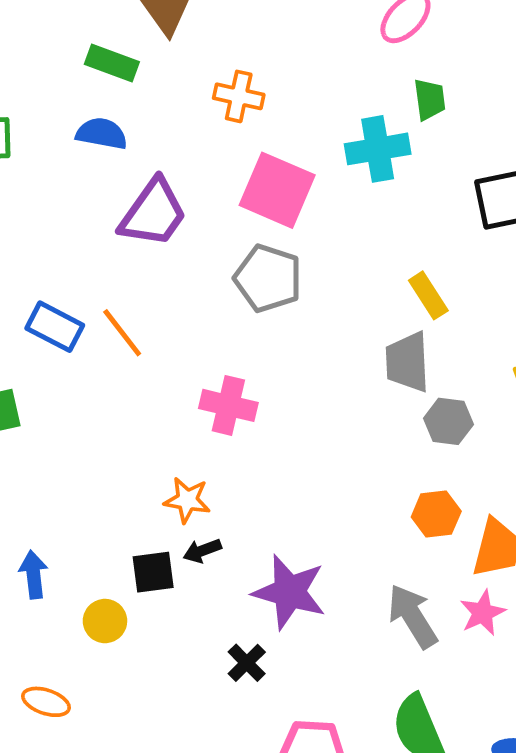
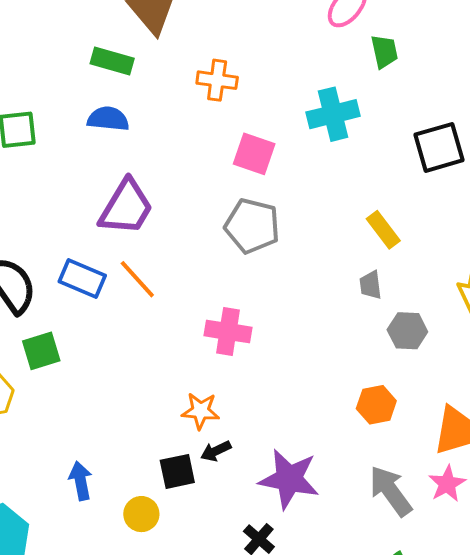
green trapezoid: (430, 99) -> (384, 51), moved
pink square: (277, 190) -> (254, 154), size x0.7
purple trapezoid: (153, 213) -> (126, 207), moved
gray trapezoid: (407, 362) -> (370, 285), size x0.6
orange hexagon: (436, 514) -> (376, 405), moved

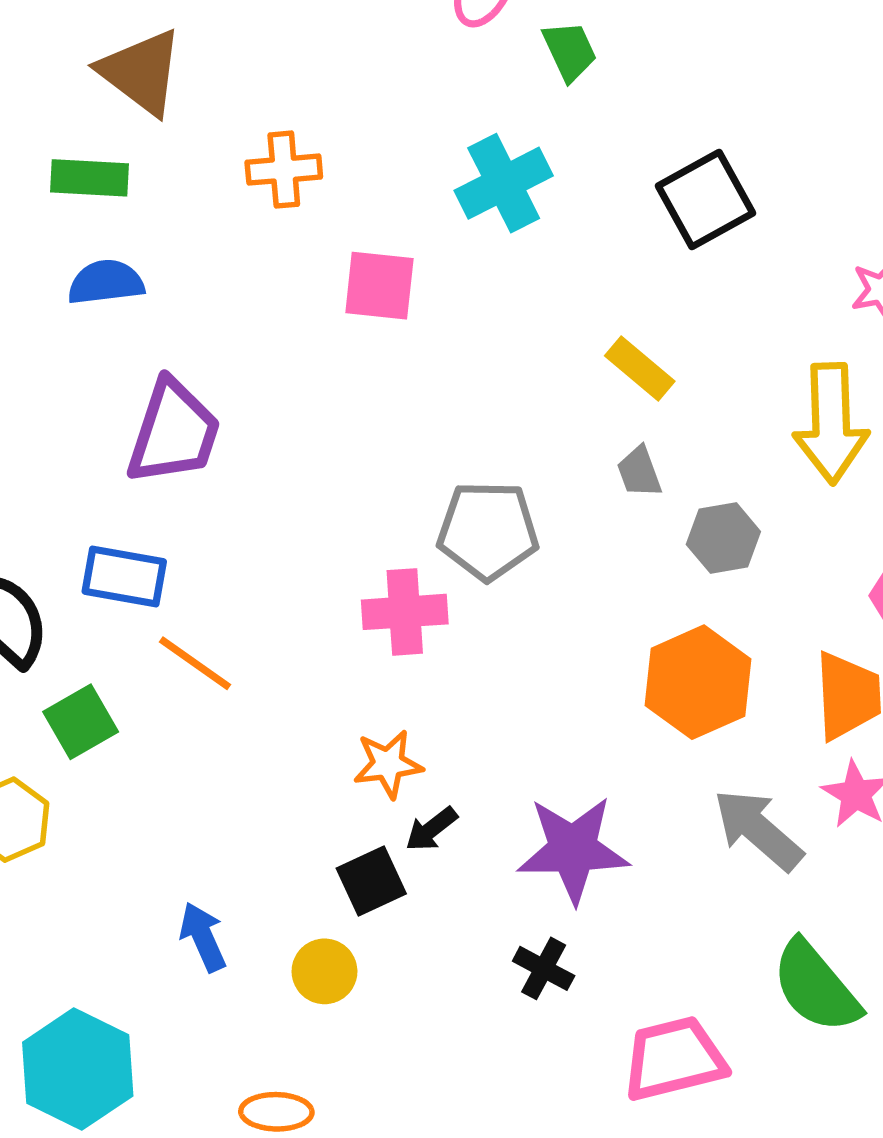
gray pentagon: (252, 226) -> (488, 531), moved
orange line: (137, 279) -> (195, 663), moved
orange hexagon: (376, 405) -> (698, 682), size x1.5

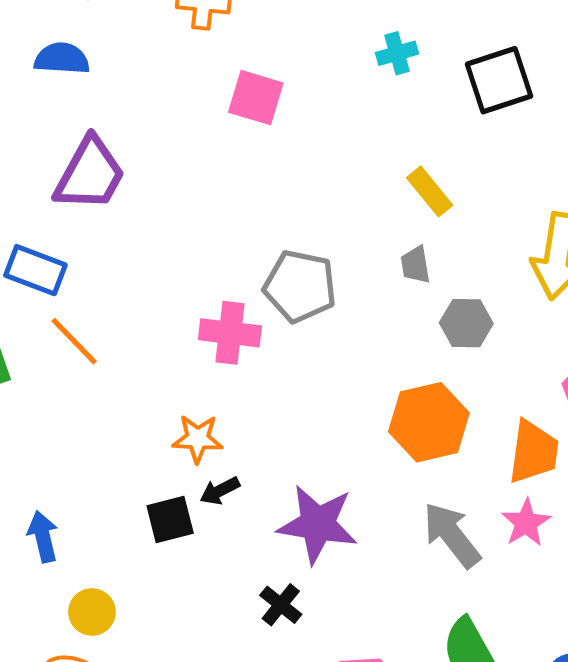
cyan cross: (504, 183) -> (397, 53), moved, size x0.6
yellow circle: (324, 971) -> (92, 612), moved

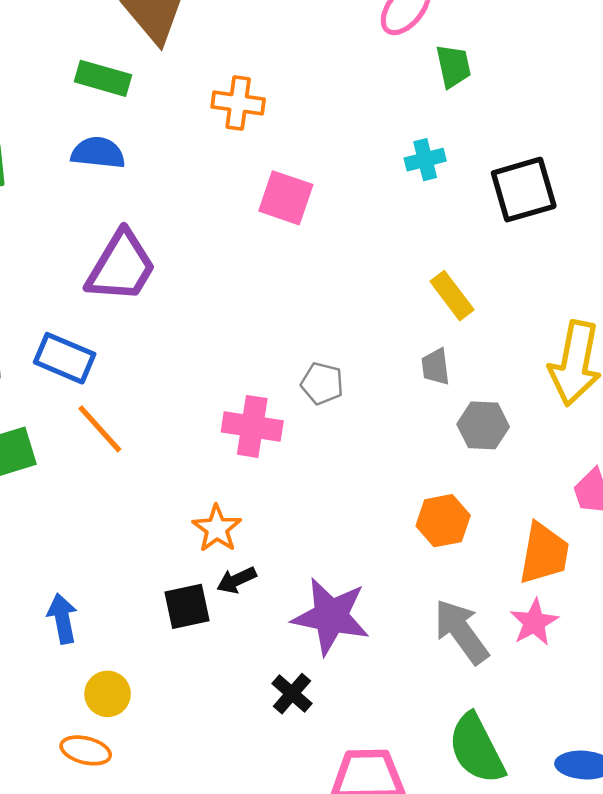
gray pentagon: (300, 286) -> (322, 383), size x0.6
orange hexagon: (429, 422) -> (443, 521), size x0.7
orange star: (198, 439) -> (217, 528), turned 30

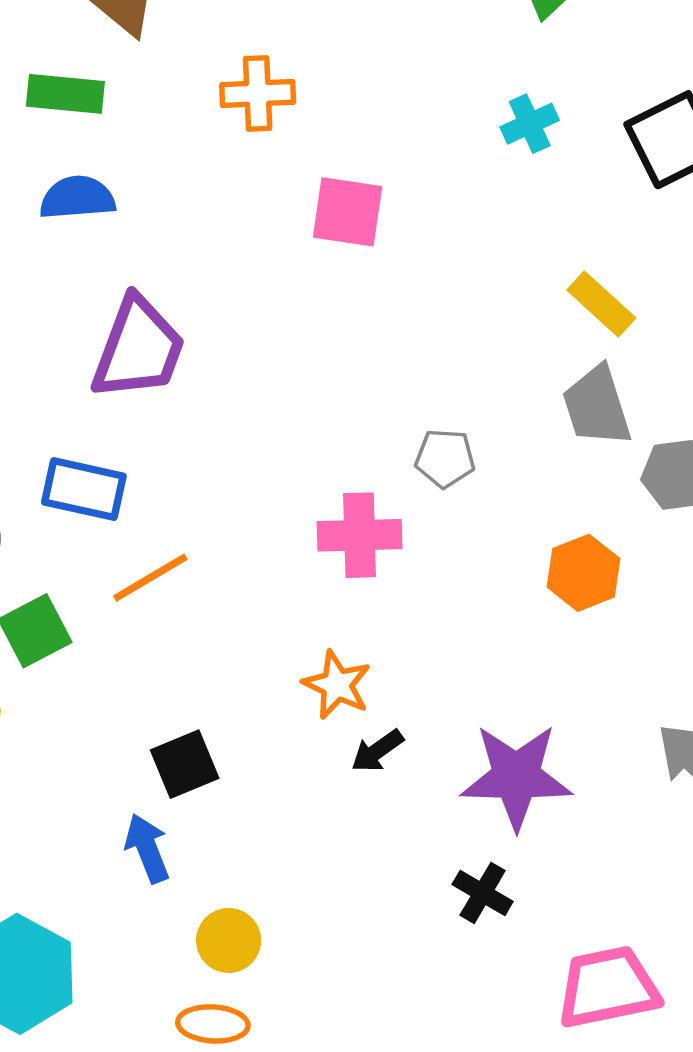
gray trapezoid: (436, 367) -> (597, 406), size x1.6
orange line: (100, 429) -> (150, 578), turned -68
orange hexagon: (443, 521) -> (583, 573), moved
black square: (187, 606) -> (185, 764), moved

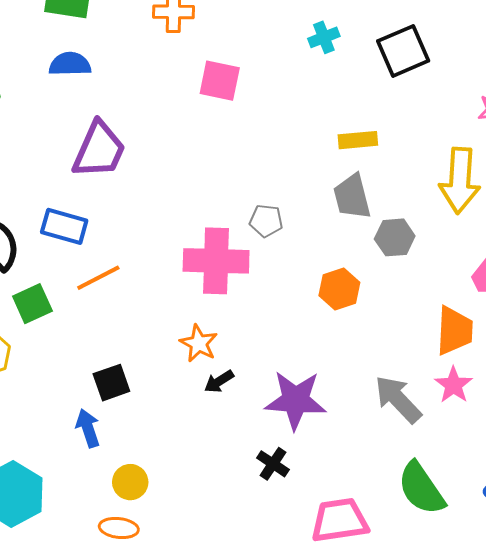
yellow rectangle: (601, 304) -> (358, 140), turned -51
pink cross: (360, 535) -> (216, 261), size x1.4

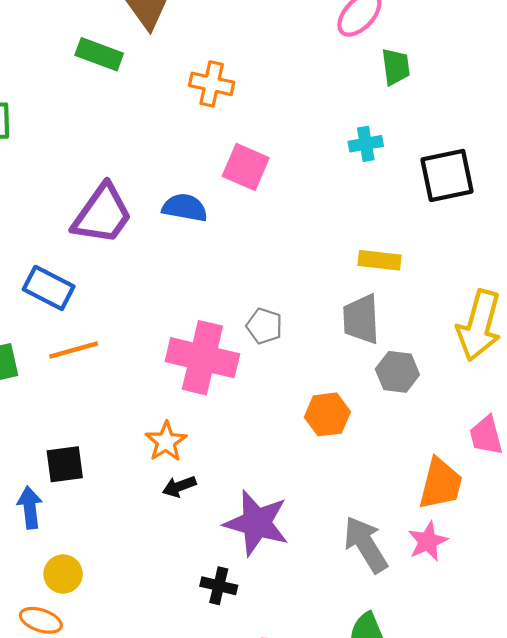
blue semicircle: (70, 64) -> (185, 208), moved
black cross: (273, 464) -> (219, 586), turned -32

